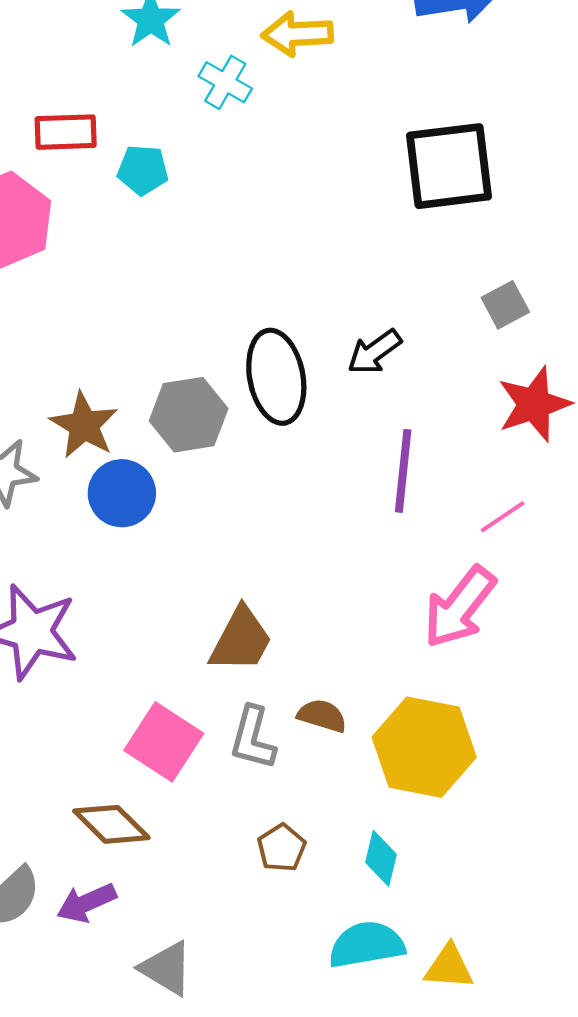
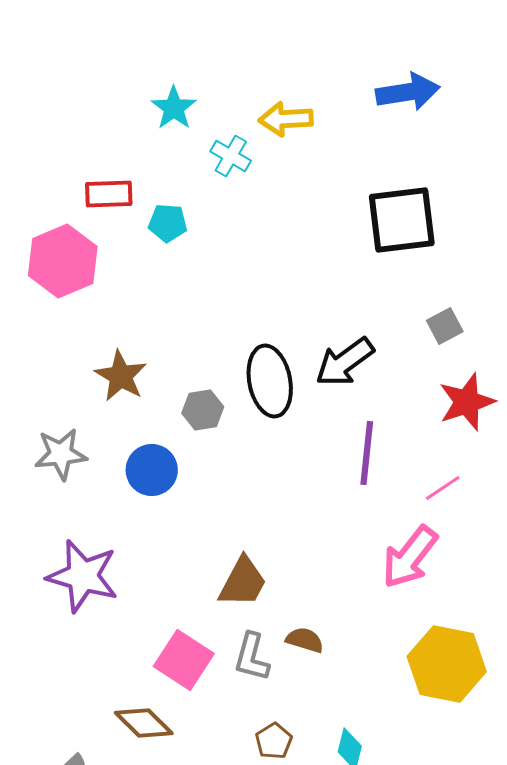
black arrow: (374, 352) -> (345, 362), size x1.4
gray hexagon: (189, 415) -> (203, 410), size x0.7
brown star: (84, 425) -> (121, 376), moved
yellow hexagon: (424, 747) -> (447, 664), moved

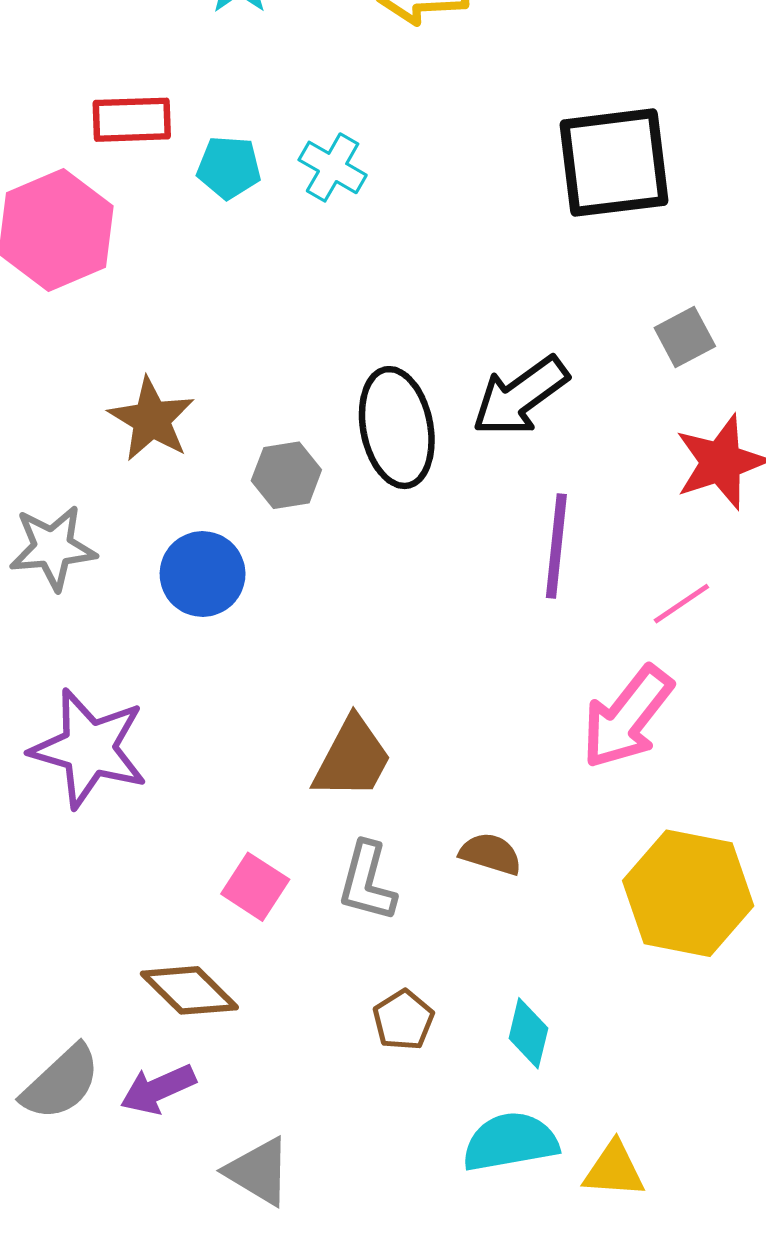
cyan cross: (231, 156) -> (333, 167), moved
brown semicircle: (305, 640) -> (491, 854), moved
pink square: (184, 660) -> (255, 887), size x0.7

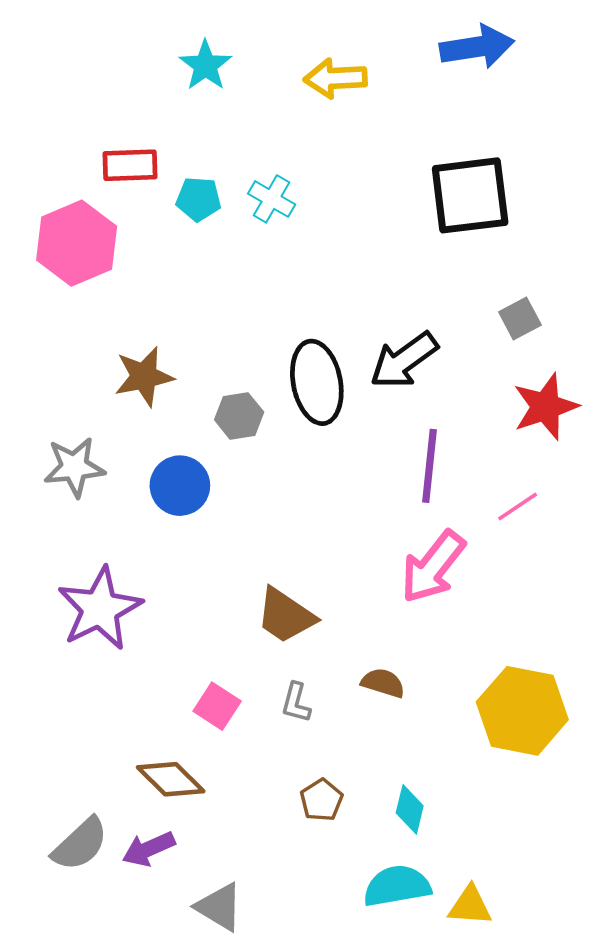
brown star: (152, 419) -> (144, 377), turned 30
pink arrow: (627, 717) -> (433, 567), moved
purple star: (89, 748) -> (100, 609), turned 30
brown trapezoid: (352, 758) -> (286, 616), turned 96
gray L-shape: (367, 882) -> (296, 703), size x0.7

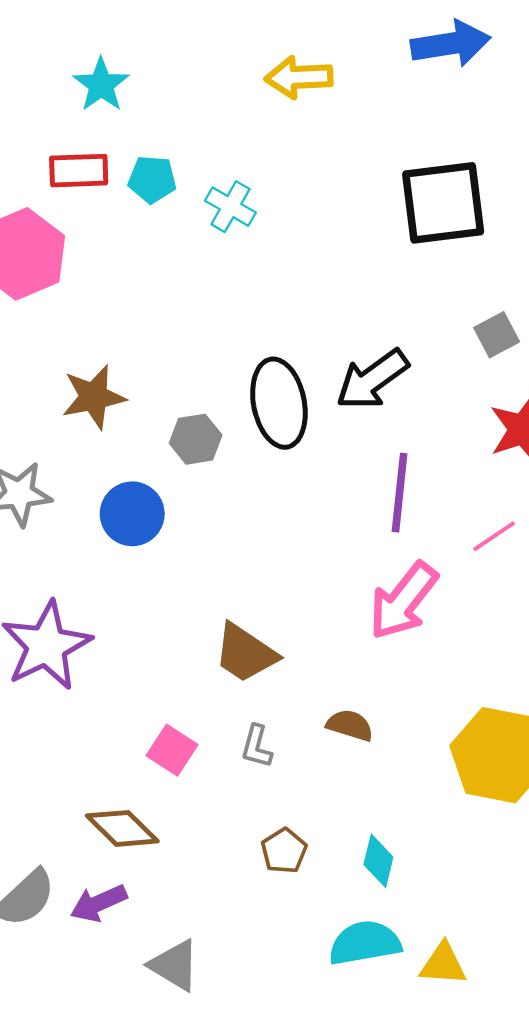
cyan star: (205, 65) -> (101, 85), moved
cyan pentagon: (198, 199) -> (152, 179), moved

